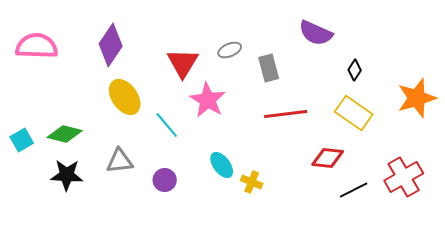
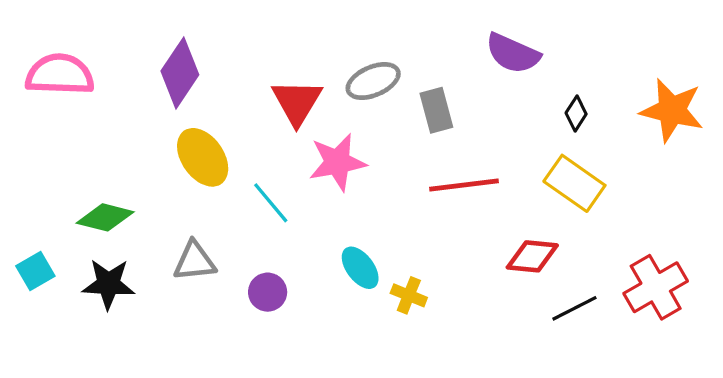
gray ellipse: (230, 50) -> (373, 81), size x1.4
orange star: (417, 98) -> (672, 110), moved, turned 30
pink star: (208, 100) -> (337, 162), turned 30
cyan square: (22, 140) -> (35, 271), moved

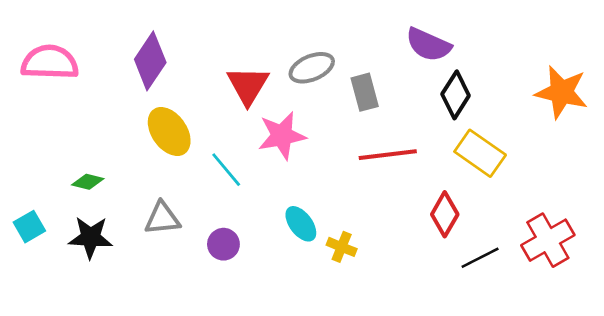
black diamond: (576, 113) -> (456, 95), moved, size x1.6
green diamond: (105, 217) -> (88, 182), size x0.7
red diamond: (532, 256) -> (445, 214), turned -66

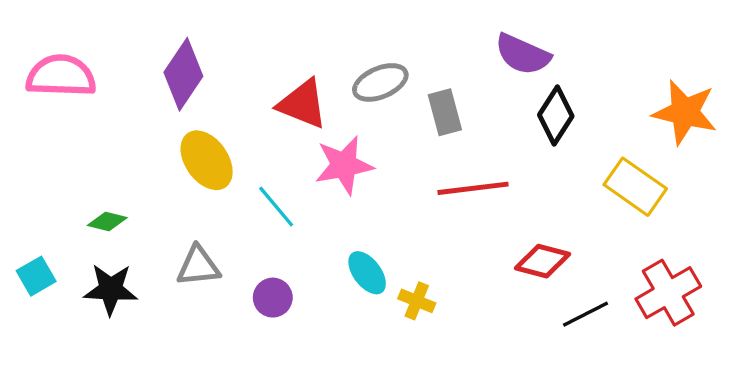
red triangle: (248, 85) -> (303, 104), turned -39
yellow rectangle: (480, 153) -> (635, 187), moved
red diamond: (445, 214) -> (543, 261), turned 75

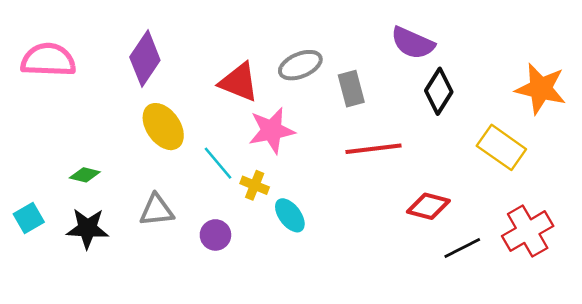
yellow cross: (417, 301) -> (255, 185), moved

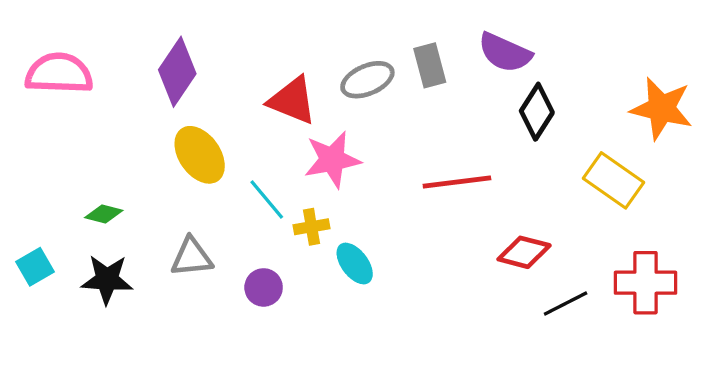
gray rectangle: (351, 89) -> (430, 65), moved
yellow cross: (255, 185) -> (311, 227), turned -32
red cross: (528, 231) -> (645, 283), turned 30

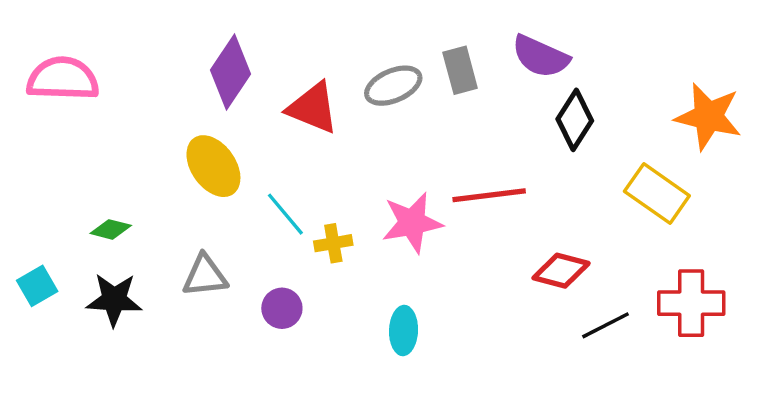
purple diamond: (177, 72) -> (231, 72), moved
pink star: (332, 160) -> (412, 223), moved
cyan ellipse: (355, 264) -> (404, 330), moved, turned 39

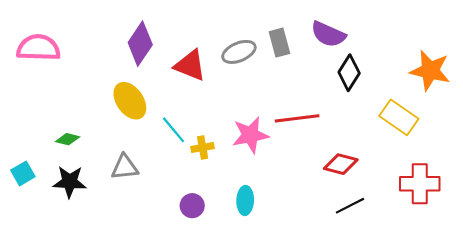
purple circle: (282, 308) -> (192, 206), moved
black line: (606, 325) -> (350, 206), moved

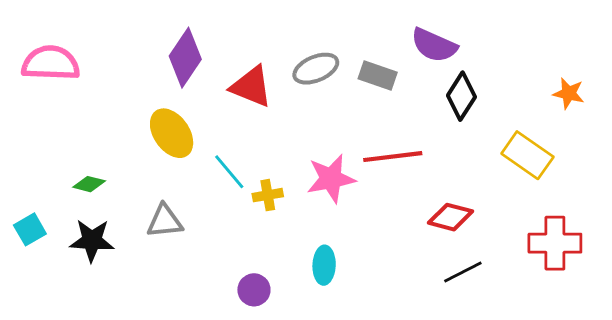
gray rectangle: (279, 43) -> (378, 75), moved, turned -56
orange star: (430, 71) -> (569, 93), size x0.6
purple circle: (192, 206) -> (254, 290), moved

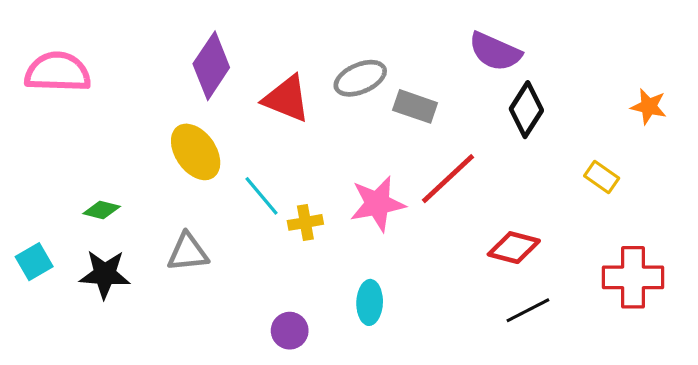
gray rectangle: (378, 75) -> (415, 106), moved
yellow rectangle: (527, 155) -> (602, 177), size x0.6
red line: (393, 157) -> (448, 179), turned -36

